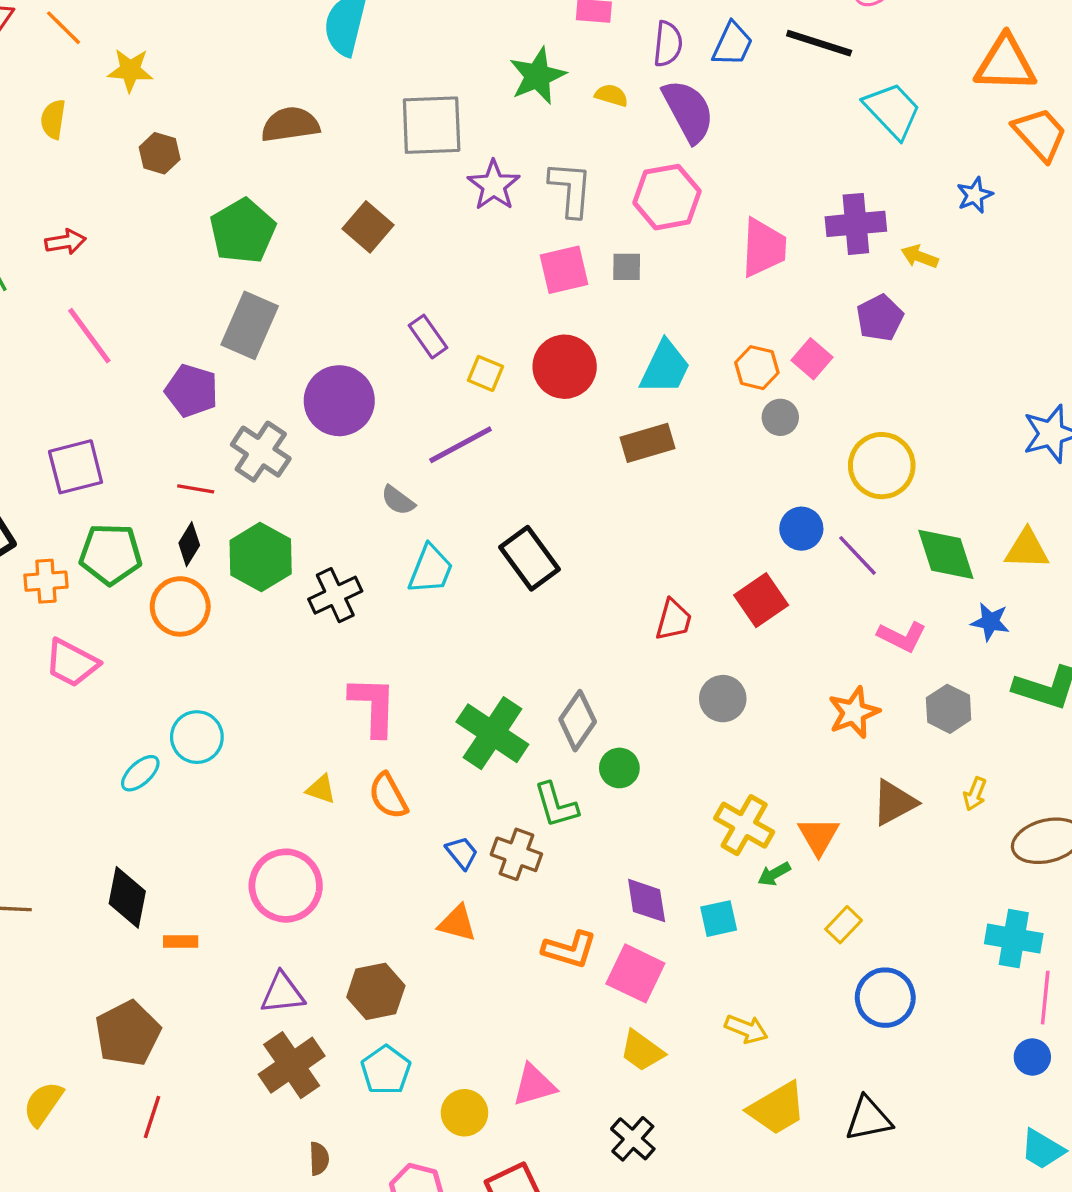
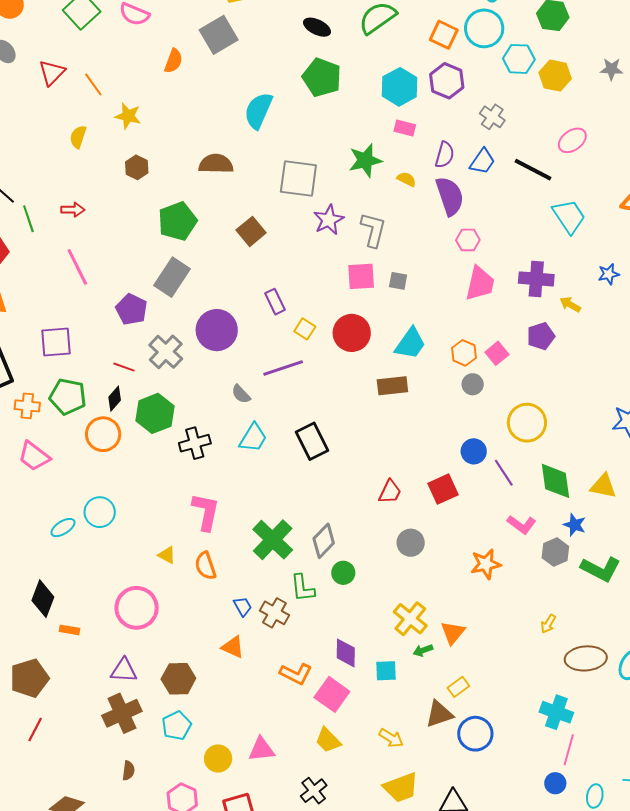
pink hexagon: (667, 197) -> (468, 240), moved, size x0.6
gray hexagon: (949, 709) -> (555, 552), moved
brown triangle: (894, 803) -> (439, 714), moved

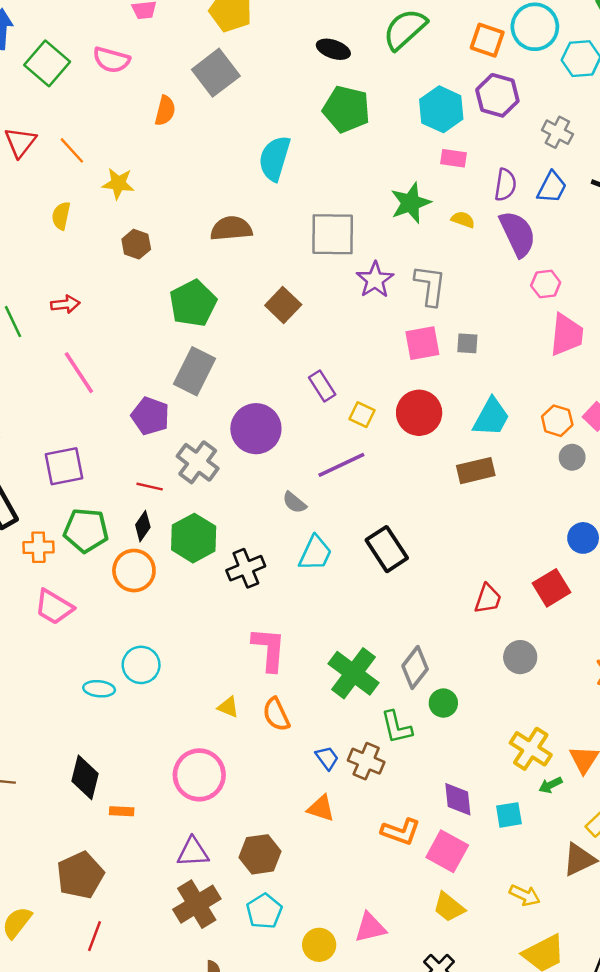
cyan ellipse: (63, 528) -> (99, 689), turned 45

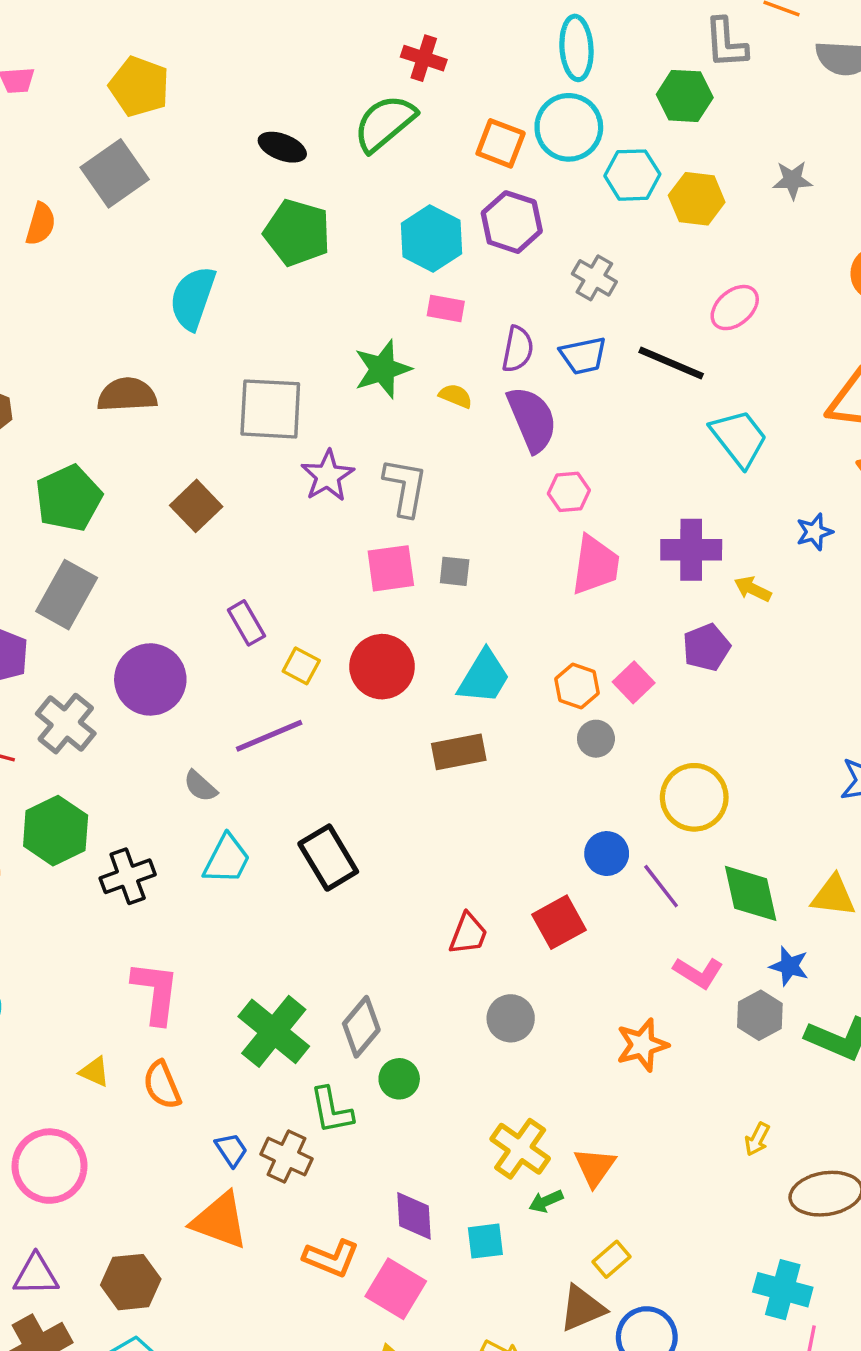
blue trapezoid: (552, 187) -> (583, 356), turned 48
orange triangle: (321, 808) -> (220, 1221), size x1.5

